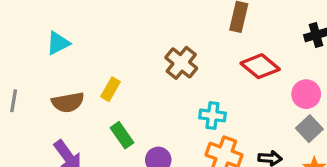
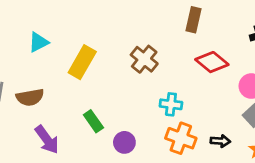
yellow rectangle: (111, 89) -> (82, 62), moved, size x1.6
brown semicircle: (68, 102) -> (30, 97), moved

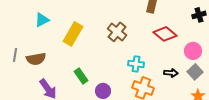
black arrow: (220, 141) -> (171, 73), moved

